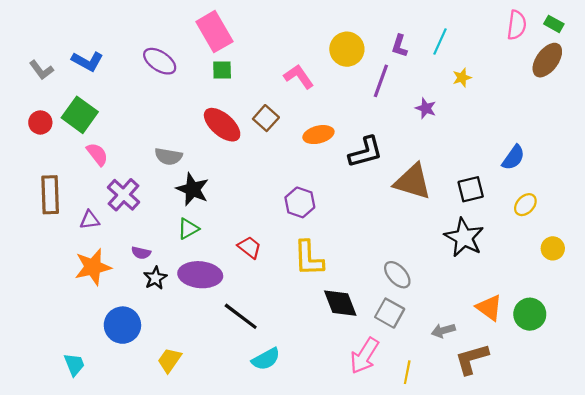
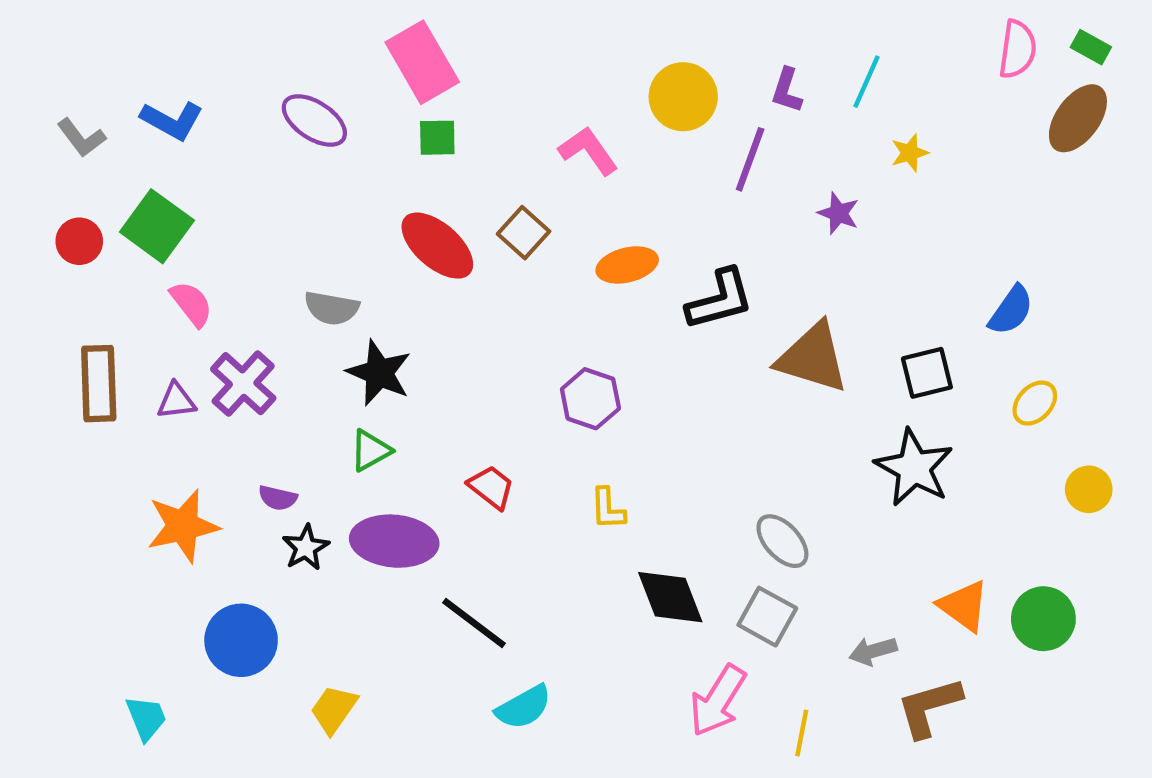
purple triangle: (90, 220) -> (176, 401), moved
yellow L-shape: (309, 258) -> (608, 509), size x0.6

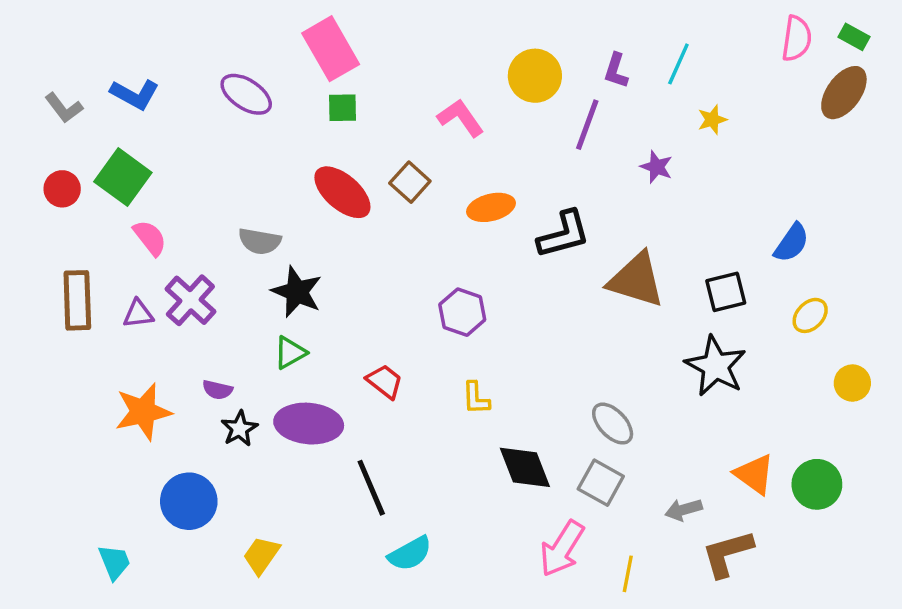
black line: (474, 623) -> (371, 488), turned 30

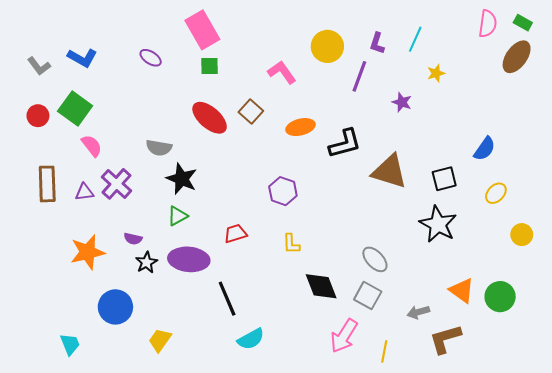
purple ellipse: (246, 94) -> (151, 58), size x0.7
red trapezoid: (385, 381) -> (235, 234), turned -55

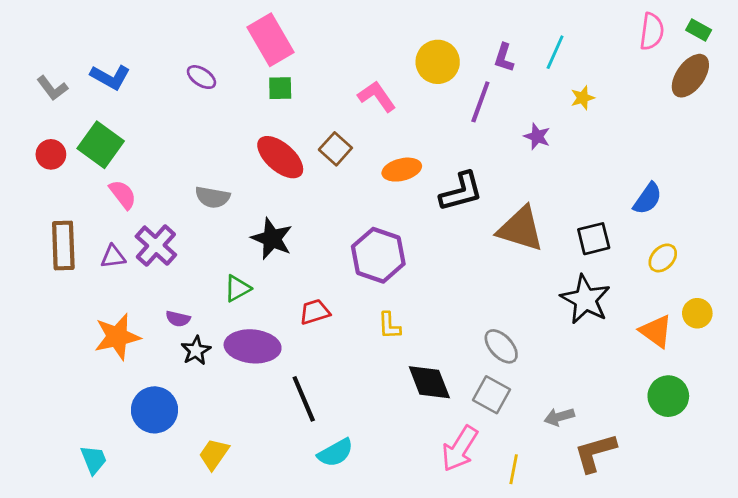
black star: (182, 179) -> (272, 239), moved
purple hexagon: (283, 191) -> (378, 255), size x1.4
orange triangle: (462, 290) -> (656, 331), moved

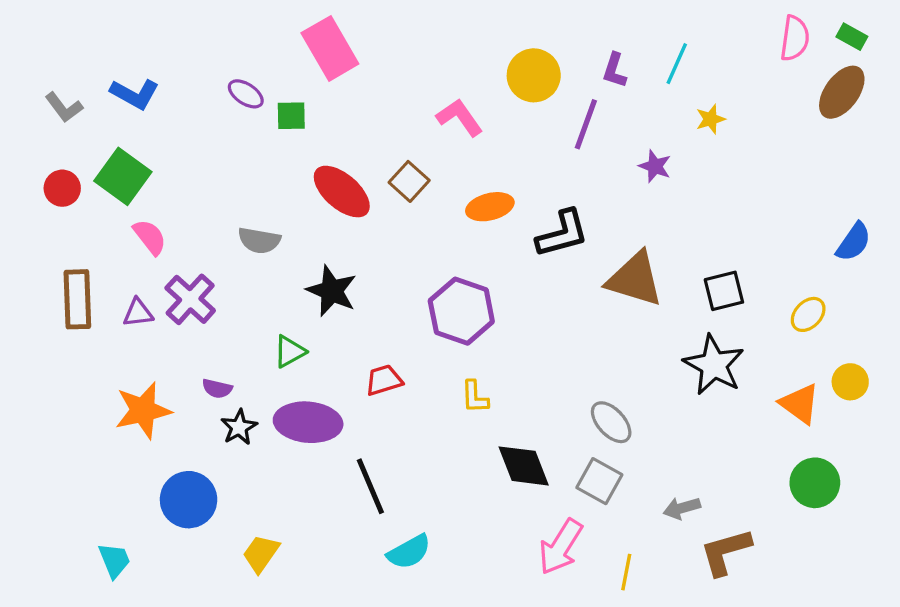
green square: (280, 88) -> (291, 116), moved
blue semicircle: (648, 199) -> (854, 242), moved

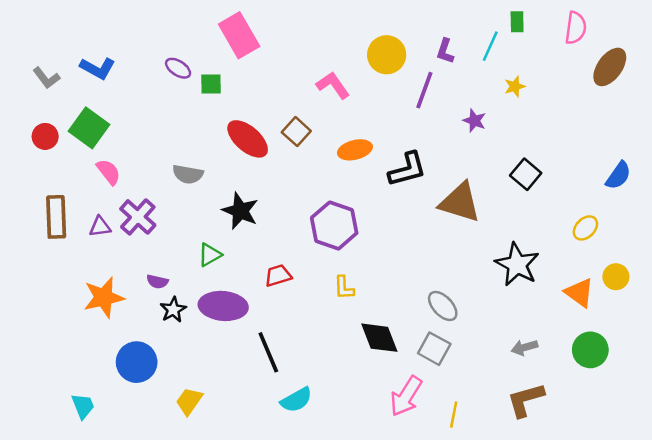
green rectangle: (852, 37) -> (517, 22), moved, turned 60
black square: (724, 291) -> (526, 174), moved, turned -36
gray arrow: (682, 508) -> (524, 347), moved

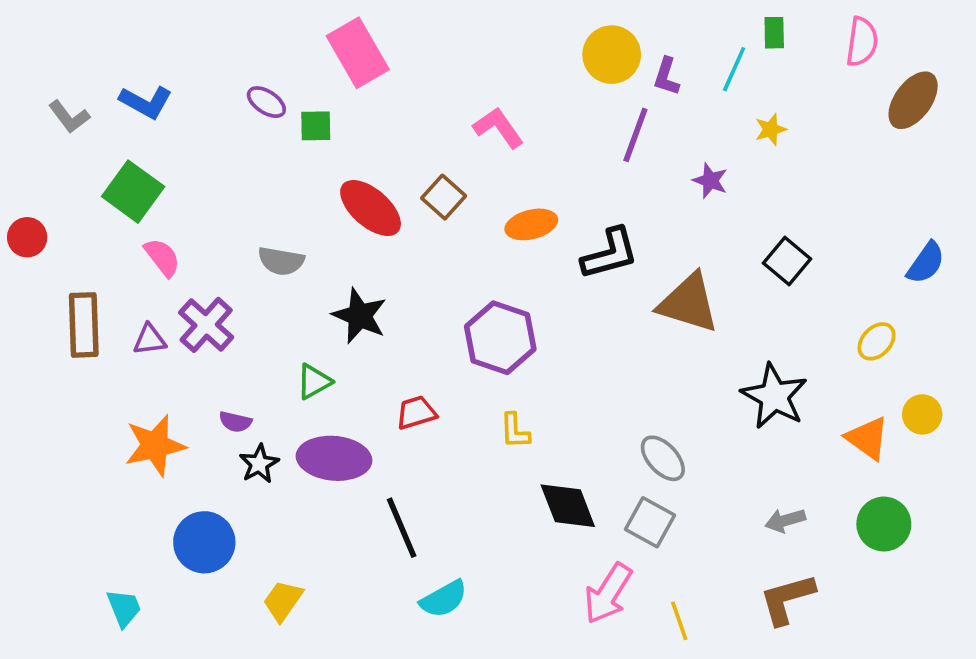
yellow circle: (387, 55) -> (612, 55), moved
red circle: (45, 136) -> (27, 237), moved
yellow line: (454, 415) -> (679, 621), turned -30

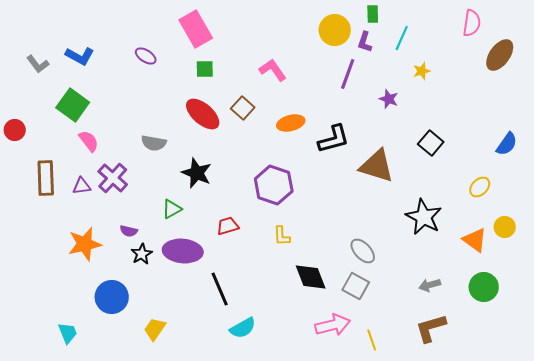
green rectangle: (774, 33) -> (373, 14), moved
green square: (316, 126) -> (205, 69), moved
pink arrow: (608, 593) -> (333, 325), turned -136

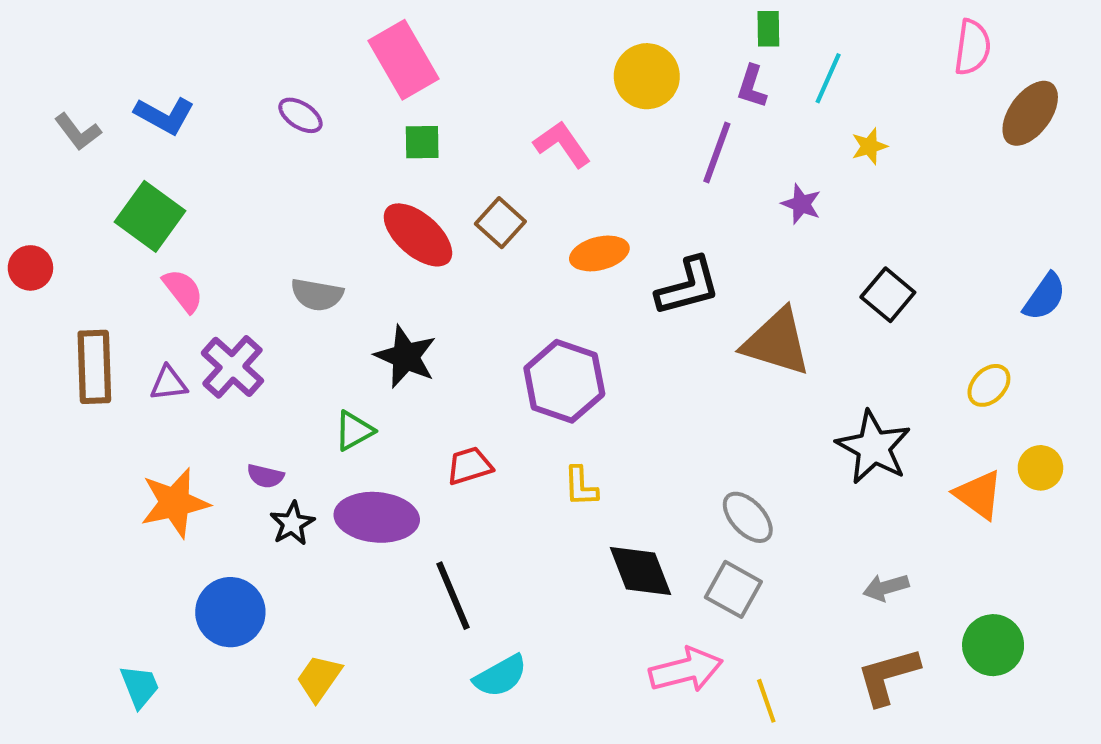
yellow circle: (335, 30) -> (647, 76), moved
green circle: (484, 287) -> (993, 645), moved

